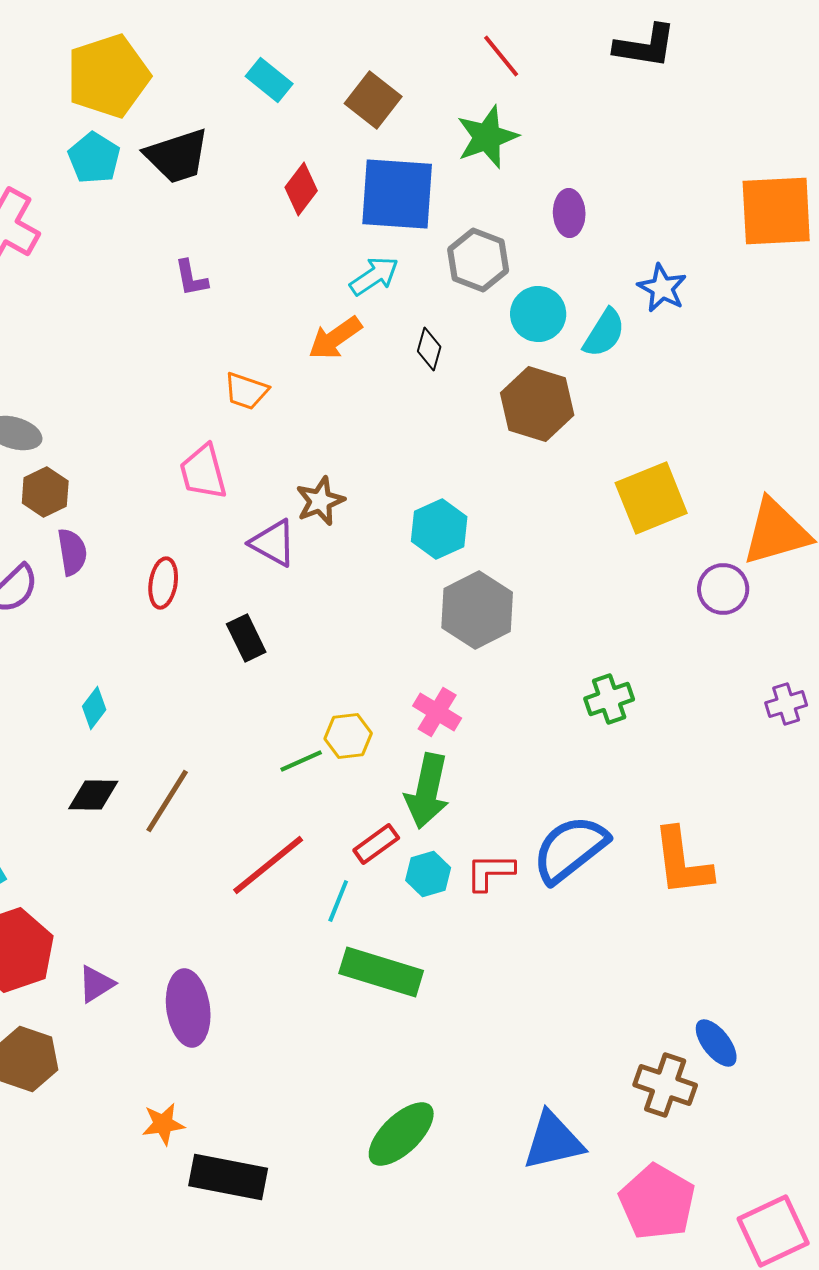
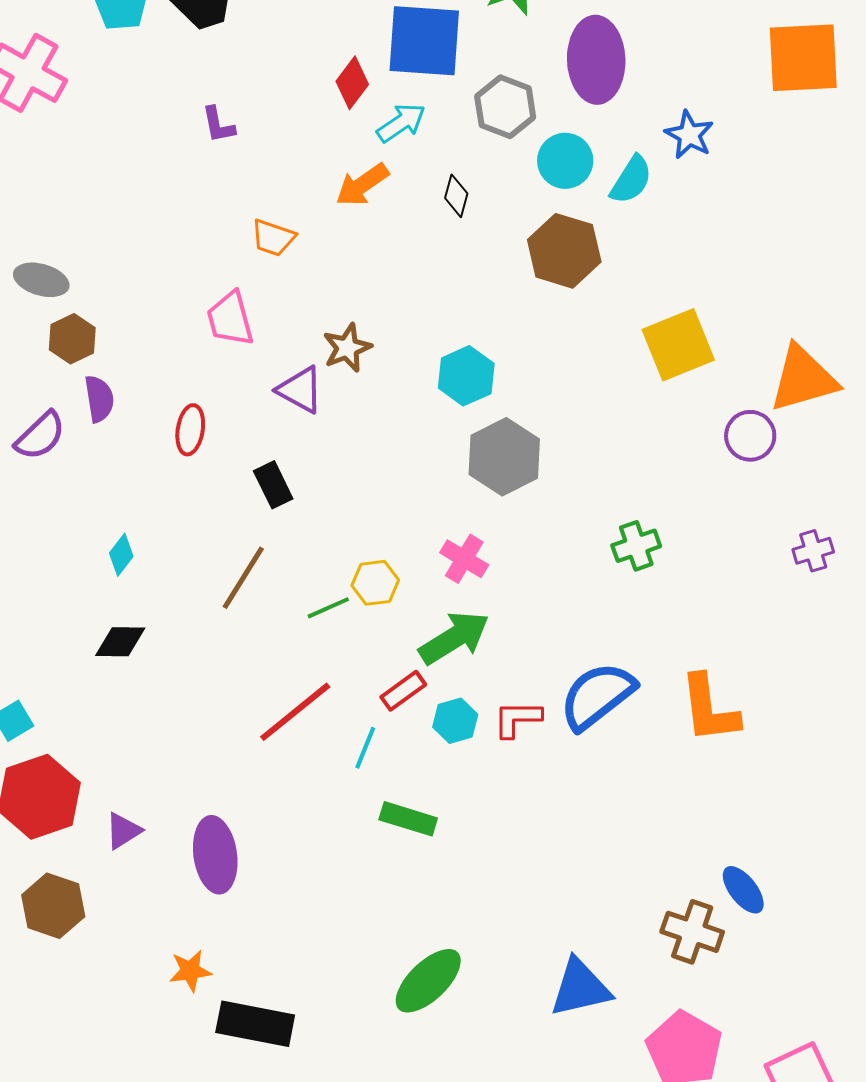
red diamond: (301, 189) -> (352, 83), moved
purple ellipse: (569, 213) -> (596, 60), size x1.8
green arrow: (427, 791) -> (454, 638), turned -134
brown line: (167, 801) -> (243, 578), moved
green rectangle: (381, 972) -> (408, 819), size x0.7

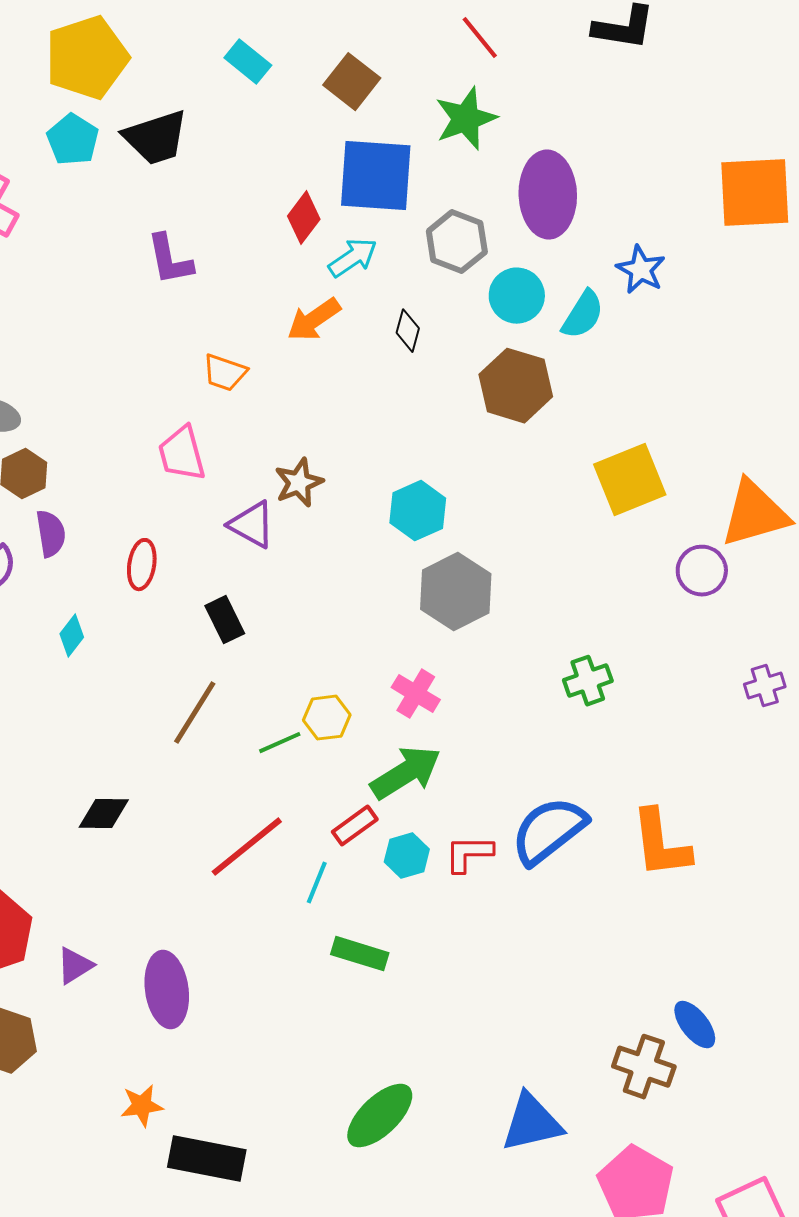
purple L-shape: (218, 125) -> (170, 260), size x1.4
cyan diamond: (121, 555) -> (72, 636), moved
black diamond: (120, 642) -> (104, 814), moved

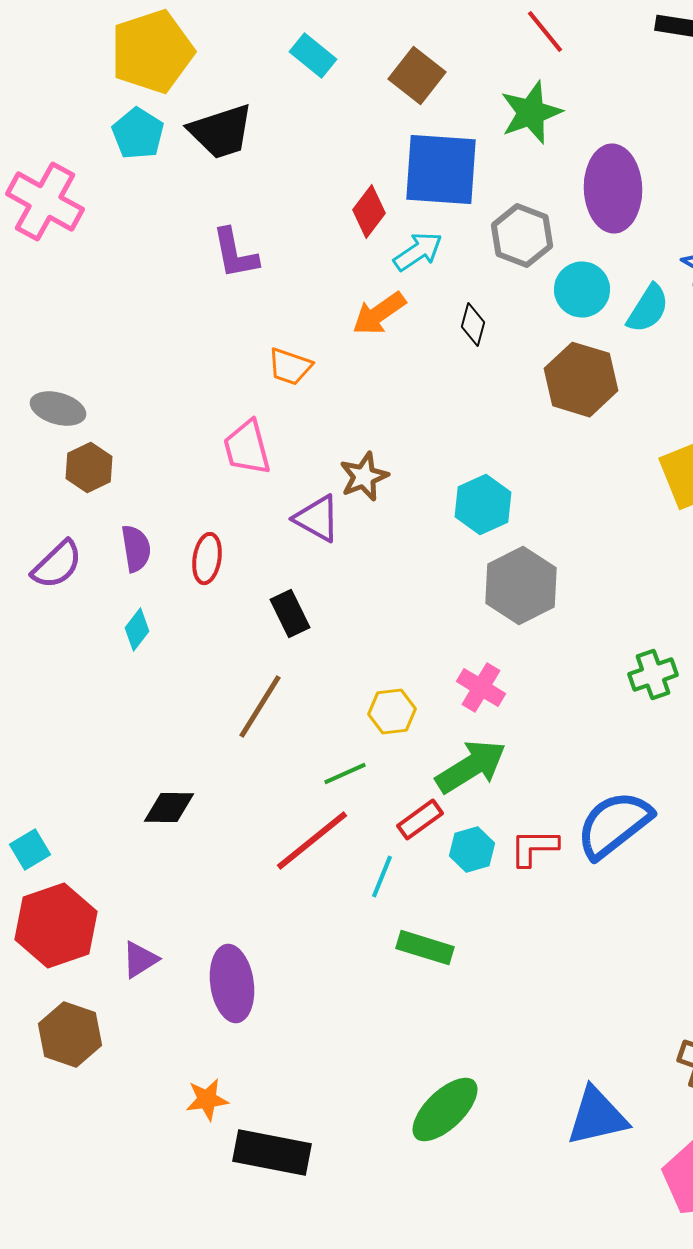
purple semicircle: (51, 534) -> (136, 549), moved
green line: (280, 743) -> (345, 774), moved

